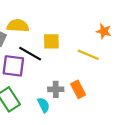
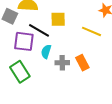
cyan semicircle: (44, 105) -> (46, 52), moved, turned -136

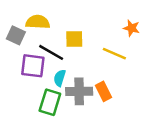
gray cross: (62, 63) -> (79, 91), size x1.5
green rectangle: (20, 72) -> (50, 102), moved, turned 50

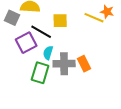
yellow line: (114, 54) -> (94, 18), moved
purple square: (33, 66) -> (26, 43), turned -35

